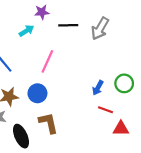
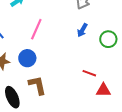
green circle: (124, 83) -> (108, 39), moved
blue arrow: (98, 88) -> (82, 30), moved

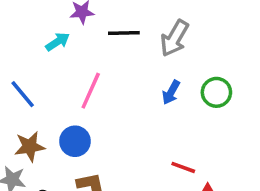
green circle: (108, 39) -> (216, 92), moved

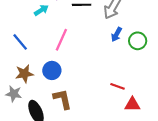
blue arrow: (171, 92) -> (116, 34), moved

